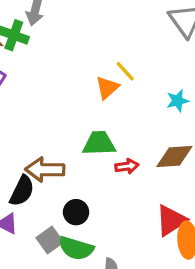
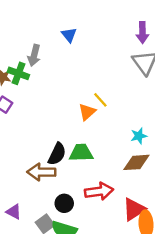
cyan star: (178, 101) -> (139, 136), moved
red arrow: (127, 166) -> (99, 191), moved, size x1.6
black semicircle: (22, 191) -> (57, 154), moved

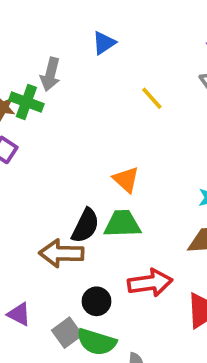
blue triangle: (69, 35) -> (104, 43), turned 35
yellow line: (100, 100) -> (152, 98), moved
orange triangle: (87, 112) -> (126, 180), moved, turned -36

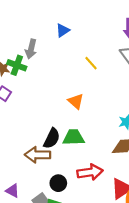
orange triangle: (126, 180) -> (76, 101), moved

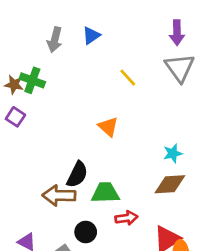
gray arrow: (31, 49) -> (55, 40), moved
green trapezoid: (74, 137) -> (105, 193), moved
red arrow: (90, 172) -> (126, 218), size x0.7

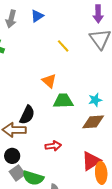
green trapezoid: (105, 193) -> (63, 101), moved
red arrow: (126, 218) -> (53, 146), moved
black circle: (86, 232) -> (12, 156), moved

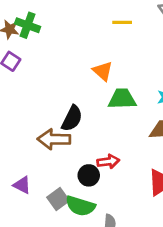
yellow line: (63, 46) -> (122, 22), turned -48
black circle: (12, 156) -> (89, 175), moved

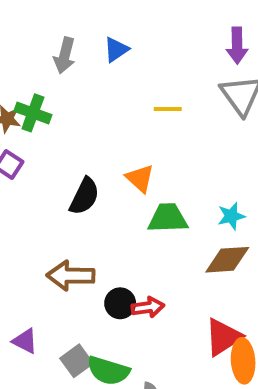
black semicircle: (72, 118) -> (84, 196), moved
black circle: (89, 175) -> (120, 303), moved

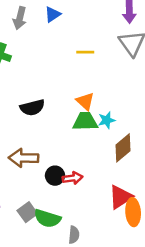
orange triangle: (140, 178) -> (85, 101), moved
black semicircle: (84, 196) -> (32, 108), turned 50
cyan star: (231, 216) -> (107, 120), moved
brown diamond: (227, 260) -> (123, 148), turned -36

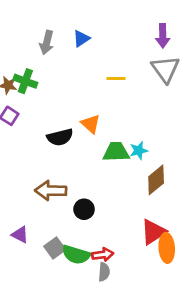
orange triangle: (85, 101) -> (91, 124), moved
red arrow: (73, 178) -> (103, 255), moved

